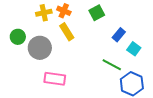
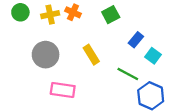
yellow rectangle: (67, 32) -> (91, 55), moved
green circle: (18, 37) -> (20, 12), moved

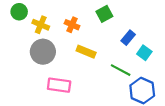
orange cross: (73, 12) -> (72, 25), moved
yellow cross: (50, 15) -> (41, 25), moved, turned 35
yellow rectangle: (91, 55) -> (86, 52), turned -36

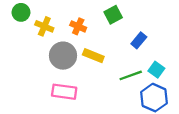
gray circle: (43, 52) -> (63, 56), moved
cyan square: (144, 53) -> (156, 70), moved
green line: (121, 70) -> (131, 75), turned -48

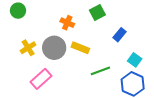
yellow cross: (44, 26) -> (28, 48), moved, turned 35
green line: (131, 75) -> (100, 71), moved
pink rectangle: (64, 92) -> (41, 79), moved, turned -50

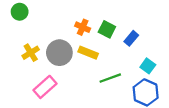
green square: (97, 13) -> (107, 29), moved, turned -35
orange cross: (67, 23) -> (83, 27), moved

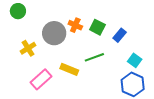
gray circle: (59, 53) -> (54, 33), moved
yellow rectangle: (88, 53) -> (69, 69), moved
green line: (110, 78) -> (94, 57), moved

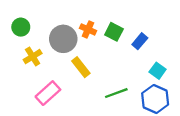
green circle: (18, 11) -> (21, 27), moved
green line: (94, 57) -> (116, 93), moved
yellow rectangle: (69, 69) -> (81, 67), moved, turned 30

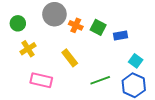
gray circle: (63, 39) -> (54, 14), moved
blue rectangle: (140, 41) -> (120, 36), turned 40
pink rectangle: (48, 93) -> (41, 80), turned 55

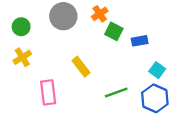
orange cross: (76, 25) -> (100, 14), moved, turned 32
yellow cross: (28, 49) -> (22, 57), moved
pink rectangle: (41, 80) -> (48, 92), turned 70

